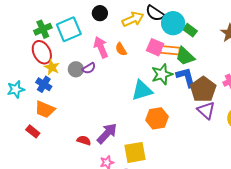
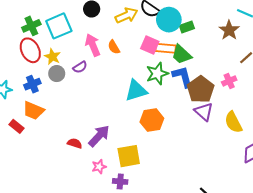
green rectangle: (190, 30) -> (187, 27), turned -56
yellow star: (52, 67) -> (52, 57), moved
gray circle: (76, 69) -> (57, 74), moved
blue cross: (44, 84) -> (32, 84), turned 35
red rectangle: (33, 131) -> (17, 126), moved

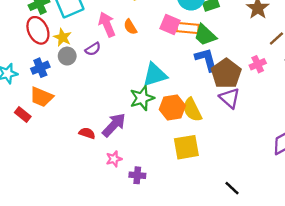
green star: (157, 74) -> (142, 98), moved
yellow semicircle: (233, 122) -> (192, 110), moved
yellow square: (129, 156) -> (186, 147), moved

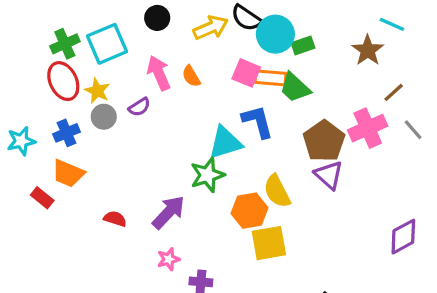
blue L-shape: (206, 60) -> (258, 122), moved
pink cross: (258, 64) -> (368, 128), size x1.6
orange hexagon: (172, 107) -> (249, 211), moved
red semicircle: (87, 133) -> (115, 219), moved

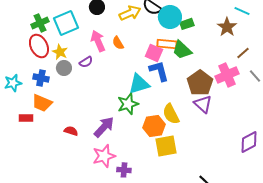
pink square: (246, 73) -> (154, 53), moved
blue cross: (67, 133) -> (41, 78), turned 35
red rectangle: (42, 198) -> (26, 118), turned -40
pink star: (169, 259) -> (104, 156), size x1.6

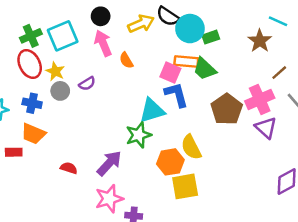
pink arrow: (98, 41) -> (103, 43), moved
purple triangle: (203, 104) -> (266, 128), moved

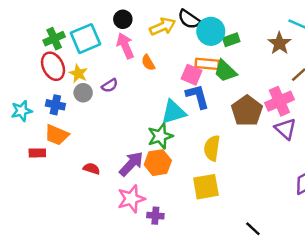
yellow semicircle: (191, 147) -> (212, 148), turned 35
orange hexagon: (170, 162) -> (158, 163), moved

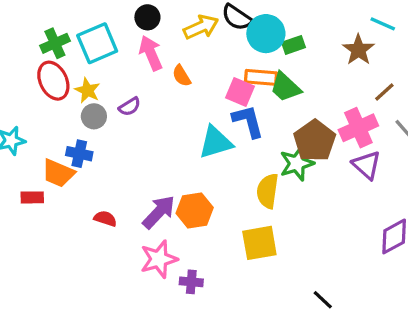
blue cross: (55, 105) -> (79, 154), moved
green star: (160, 136) -> (297, 163), moved

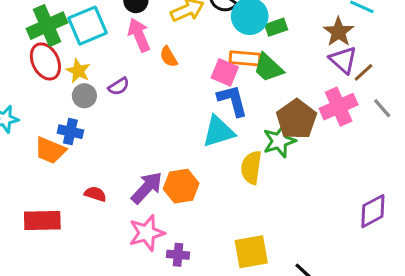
green cross: (55, 43) -> (47, 26), size x1.4
cyan triangle: (216, 142) -> (218, 132), moved
purple triangle: (367, 165) -> (343, 60), moved
red rectangle: (32, 197) -> (42, 220), moved, size x1.6
yellow square: (259, 243) -> (251, 252), moved

